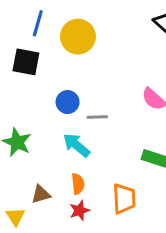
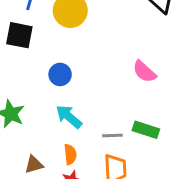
gray line: (97, 117) -> (112, 136), moved

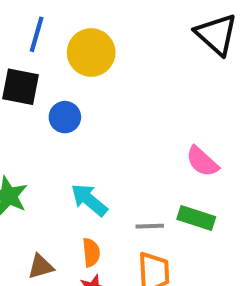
pink semicircle: (144, 72) -> (202, 162), moved
blue circle: (60, 74) -> (65, 117), moved

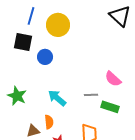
gray line: (150, 226) -> (91, 95), moved
orange semicircle: (91, 252) -> (49, 122), moved

